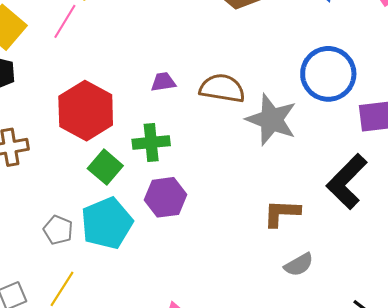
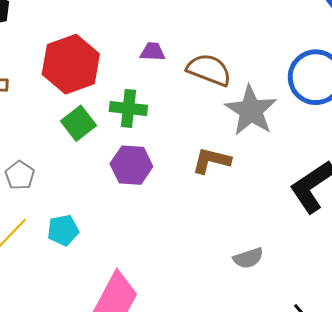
brown L-shape: (282, 213) -> (211, 161), moved
cyan pentagon: (107, 223) -> (63, 230), moved, size x0.6

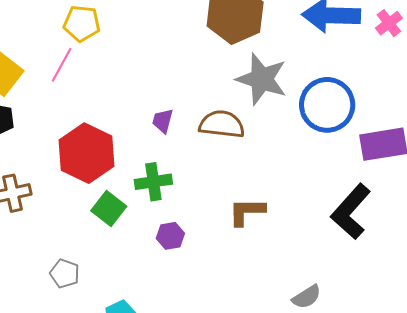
purple trapezoid: (153, 52) -> (163, 121), turned -64
gray star: (251, 110) -> (262, 79), moved
purple hexagon: (131, 165) -> (170, 236), size x0.7

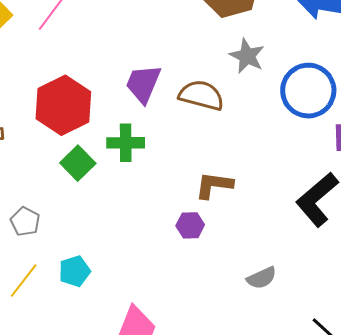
gray star: (262, 79) -> (247, 56), size x0.7
purple trapezoid: (163, 121) -> (143, 84), size x1.6
purple hexagon: (170, 236) -> (190, 225), moved

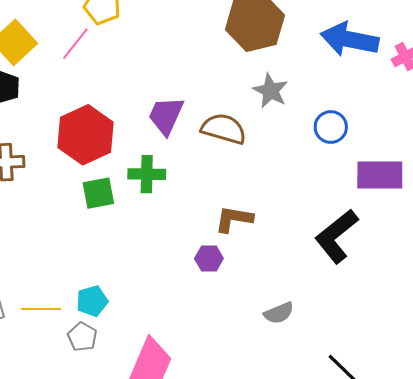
blue circle: (308, 91) -> (331, 127), size x0.6
green square: (78, 163) -> (98, 193), turned 32
gray pentagon: (25, 222) -> (82, 337), moved
yellow line: (24, 281) -> (41, 309), turned 51

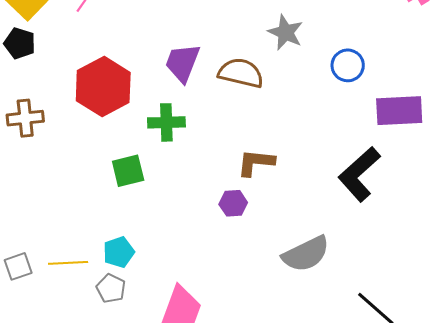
green square: (98, 193) -> (128, 171), moved
gray semicircle: (279, 313) -> (306, 254), size x1.6

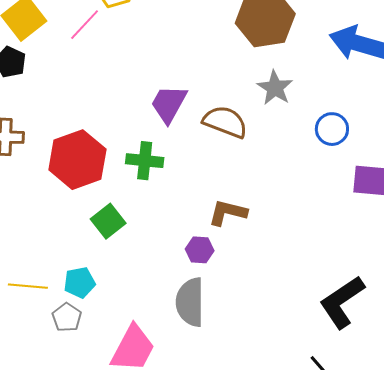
red hexagon: (103, 87) -> (77, 160), moved
green square: (128, 171) -> (108, 221), moved, turned -32
black L-shape: (359, 174) -> (342, 302), moved
gray semicircle: (306, 254) -> (190, 302), moved, turned 108

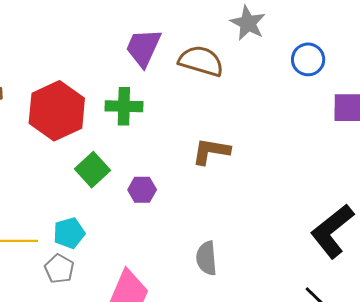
purple hexagon: (200, 250) -> (142, 190), moved
gray semicircle: (190, 302) -> (207, 258), moved, size x0.7

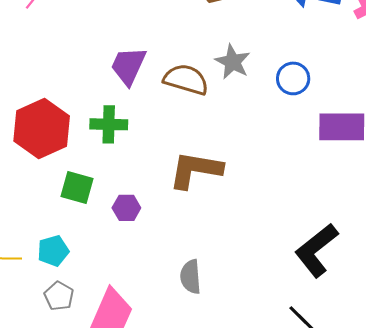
gray star: (248, 23) -> (233, 62), moved
brown L-shape: (211, 151) -> (196, 170), size x1.4
green square: (93, 170) -> (77, 187), turned -32
gray pentagon: (59, 269) -> (59, 296), moved

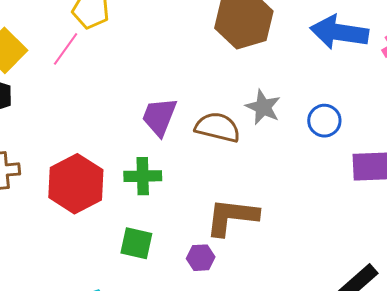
green square: (77, 187) -> (136, 243), moved
purple hexagon: (126, 208) -> (201, 258), moved

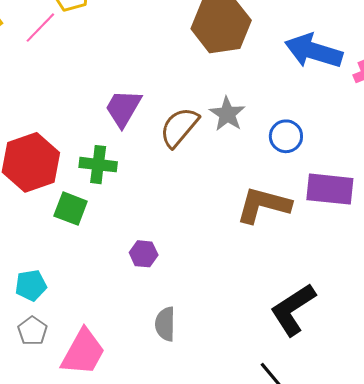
brown semicircle: (218, 127) -> (179, 127), turned -72
brown L-shape: (232, 217) -> (263, 205), moved
green square: (136, 243) -> (71, 209), moved

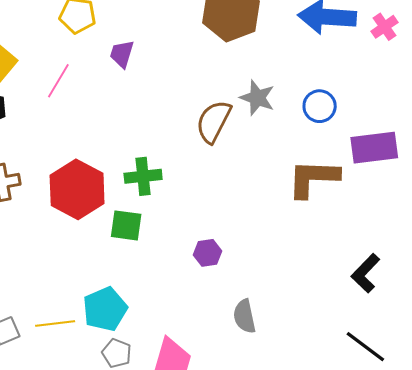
pink line: (40, 28) -> (58, 81), moved
purple trapezoid: (123, 108) -> (122, 54), moved, size x0.7
cyan pentagon: (31, 285) -> (105, 309), size x1.4
black L-shape: (293, 309) -> (366, 273), size x0.7

